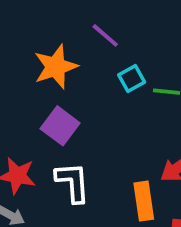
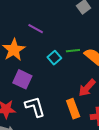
cyan square: (132, 78) -> (54, 58), moved

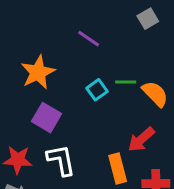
purple line: (36, 29) -> (89, 39), moved

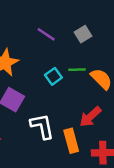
gray square: (148, 19) -> (83, 34), moved
white L-shape: (61, 160) -> (42, 126), moved

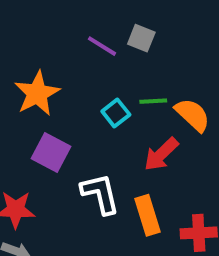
gray square: (83, 34) -> (141, 38), moved, turned -35
red arrow: (90, 117) -> (161, 154), moved

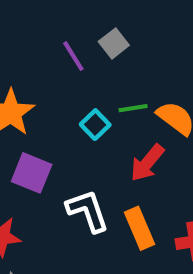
gray square: (141, 38) -> (114, 43), turned 36
purple line: (102, 46) -> (73, 56), turned 32

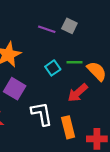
gray square: (114, 43) -> (69, 26), turned -35
purple line: (73, 56) -> (47, 29), turned -48

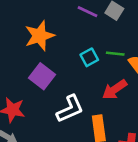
white L-shape: (42, 114) -> (70, 109), turned 70

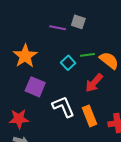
white L-shape: (70, 109) -> (63, 107), turned -75

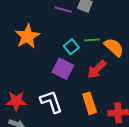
purple square: (35, 87) -> (63, 69), moved
white L-shape: (63, 107) -> (51, 102), moved

